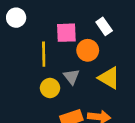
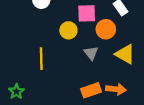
yellow line: (44, 54) -> (41, 59), moved
yellow circle: (50, 88) -> (68, 30), moved

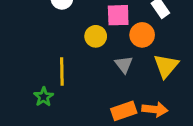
yellow triangle: (125, 54) -> (166, 66), turned 40
green star: (16, 91) -> (44, 97), moved

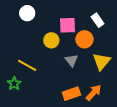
yellow line: (62, 71) -> (27, 65), turned -60
orange arrow: (155, 109) -> (94, 93), turned -54

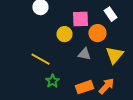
gray triangle: (71, 60) -> (84, 54), turned -40
green star: (14, 84) -> (52, 81), moved

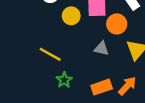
yellow circle: (64, 34) -> (71, 16), moved

